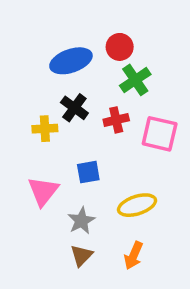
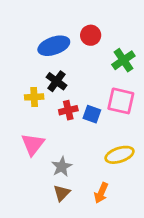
green cross: (135, 80) -> (123, 60), moved
red cross: (116, 120) -> (68, 110), moved
blue square: (88, 172) -> (92, 114), moved, turned 30
yellow ellipse: (137, 205) -> (120, 155), moved

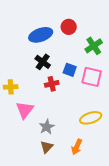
yellow cross: (34, 97) -> (11, 87), moved
blue square: (92, 114) -> (70, 70), moved

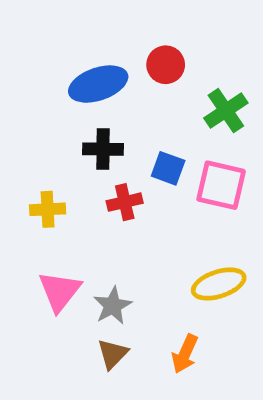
black cross: (43, 62) -> (103, 149), turned -35
yellow cross: (11, 87) -> (48, 209), moved
pink triangle: (25, 110) -> (60, 291), moved

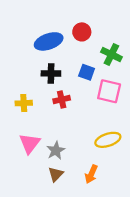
green cross: (226, 111) -> (111, 54), turned -30
blue square: (168, 168) -> (87, 72), moved

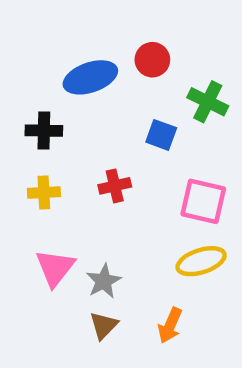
black cross: (51, 73) -> (44, 131), moved
pink square: (109, 91) -> (203, 201), moved

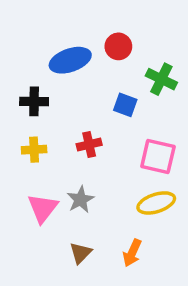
gray star: (104, 281) -> (81, 200), moved

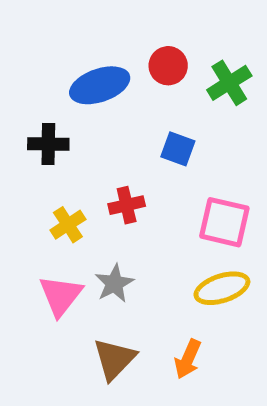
green cross: (161, 79) -> (229, 83), moved, turned 32
yellow cross: (34, 150) -> (68, 225), moved, turned -30
brown triangle: (81, 253) -> (114, 359), size x1.4

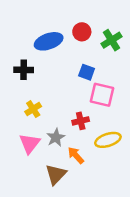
red cross: (127, 205) -> (81, 121), moved
pink square: (224, 222) -> (102, 95), moved
orange arrow: (188, 359) -> (76, 155), moved, turned 114

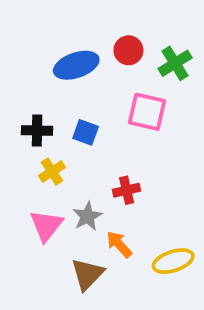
black cross: (24, 70) -> (37, 130), moved
blue square: (87, 72) -> (86, 132), moved
pink square: (102, 95) -> (147, 112), moved
yellow ellipse: (108, 140) -> (173, 261), moved

